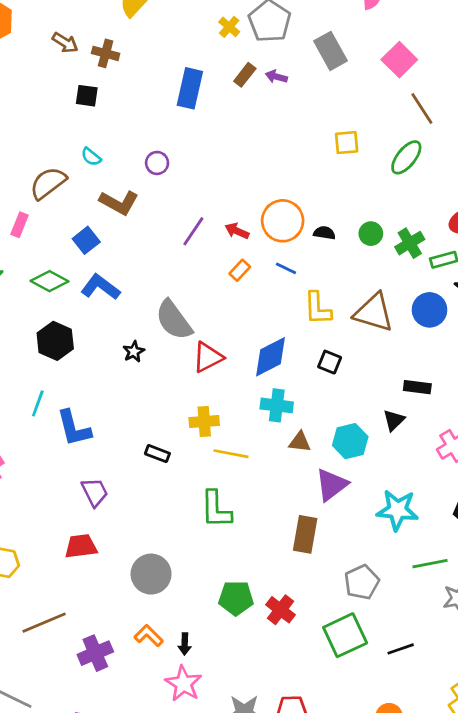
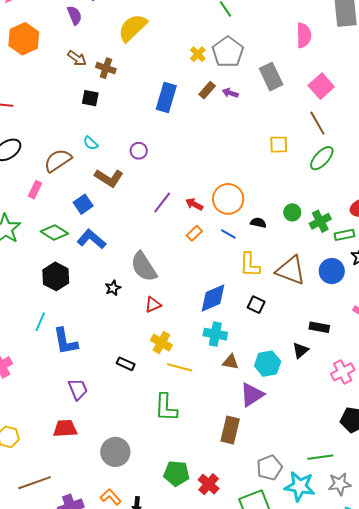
brown line: (422, 109) -> (317, 123), moved
black semicircle: (324, 233) -> (258, 223), moved
red triangle: (208, 357) -> (153, 305), moved, size x0.7
yellow cross: (204, 422) -> (161, 343), turned 30
cyan star: (397, 510) -> (300, 486), moved

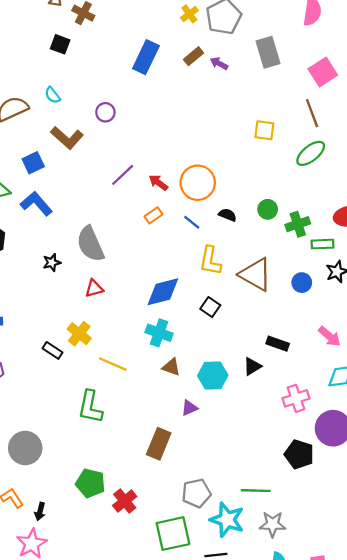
blue circle: (332, 271) -> (302, 283), size x0.7
yellow cross: (161, 343) -> (79, 334), moved
purple triangle: (252, 395) -> (189, 408), size x0.6

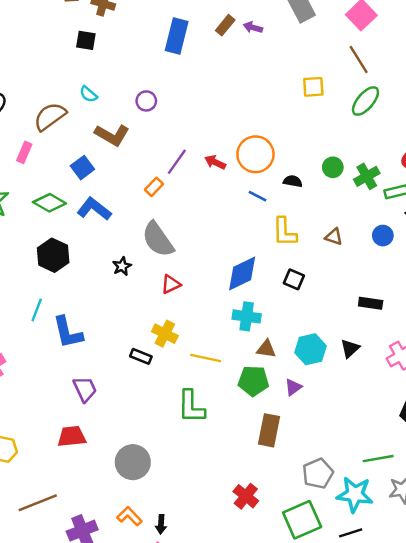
orange rectangle: (154, 215) -> (154, 187), moved
brown triangle: (256, 275) -> (334, 237), size x0.5
black triangle: (252, 366) -> (350, 349), moved
green pentagon: (90, 483) -> (253, 381), moved

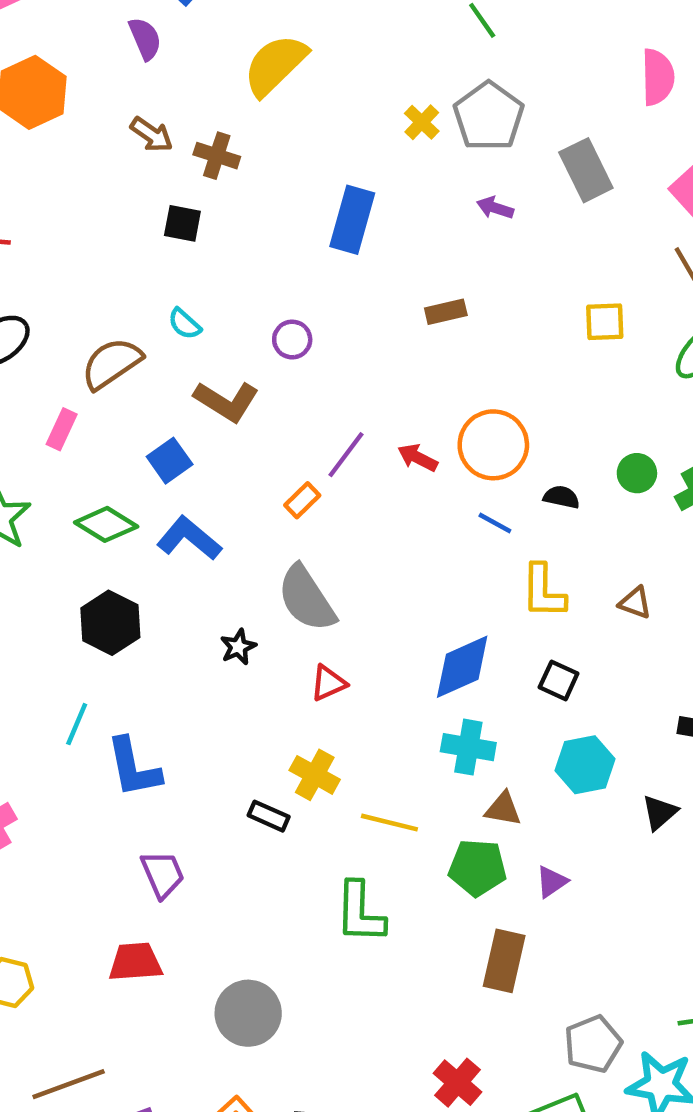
brown rectangle: (225, 25) -> (446, 312), moved, turned 36
cyan hexagon: (311, 349) -> (585, 765), moved

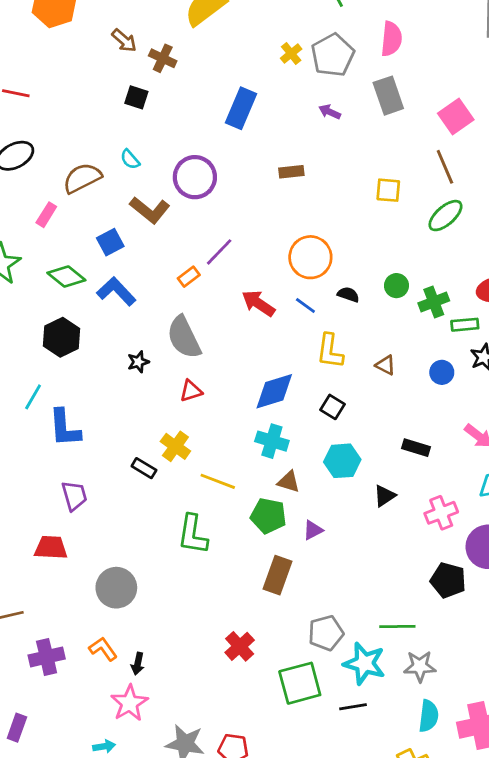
pink semicircle: (658, 77) -> (391, 39), moved
purple circle: (292, 340) -> (195, 177), size x1.8
red arrow: (418, 458) -> (258, 303), moved, size x1.4

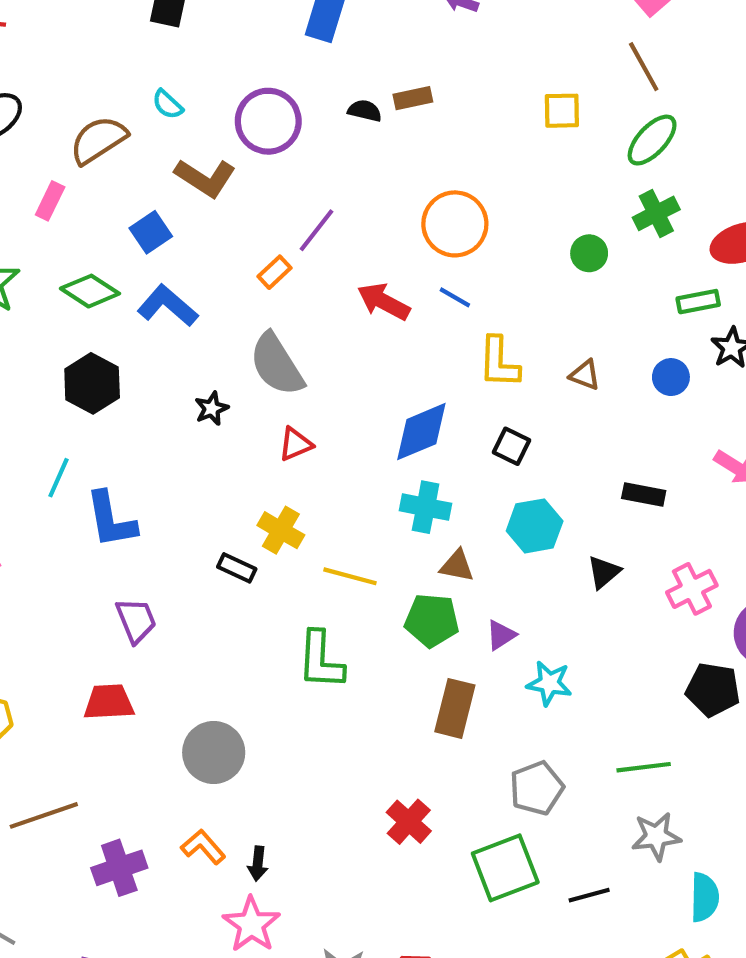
black semicircle: (348, 295) -> (365, 111), moved
green cross: (434, 302) -> (656, 213), moved
cyan star: (364, 663) -> (549, 683), moved, size x0.7
gray star: (420, 666) -> (656, 836), moved

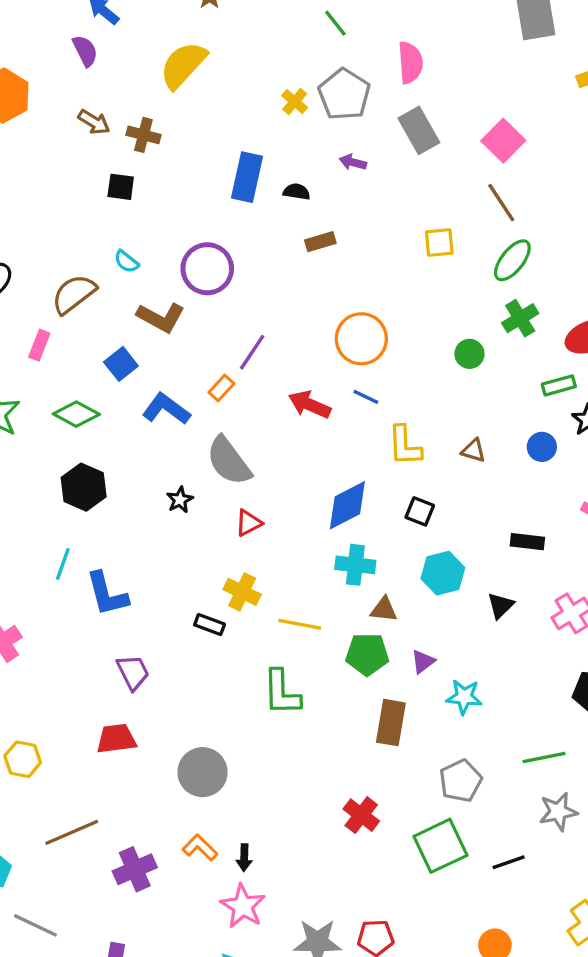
black semicircle: (365, 111) -> (297, 192), moved
blue L-shape: (168, 306) -> (166, 409), moved

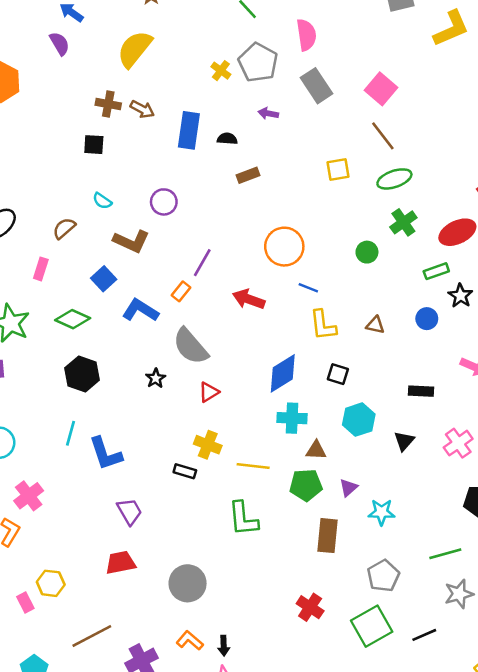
brown arrow: (94, 122) -> (142, 109), moved
green ellipse: (512, 260) -> (394, 179), turned 36
purple circle: (207, 269) -> (164, 202), size x0.7
brown semicircle: (74, 294) -> (64, 228), size x0.7
blue line: (366, 397) -> (308, 288), moved

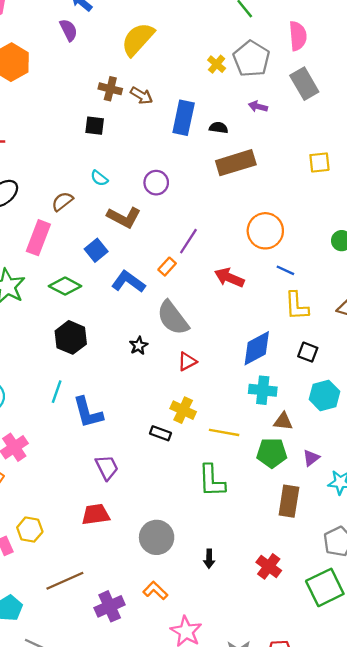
brown rectangle: (248, 175) -> (236, 163), size x1.8
pink rectangle: (41, 269) -> (38, 238), size x1.6
black arrow: (224, 646) -> (209, 559), moved

